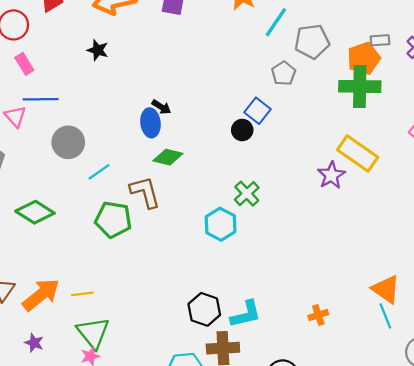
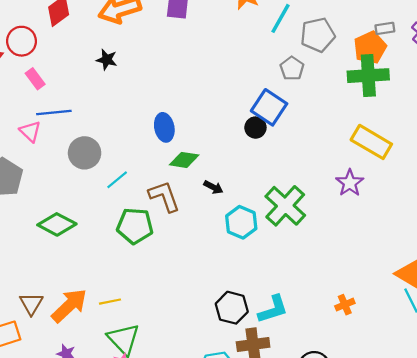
black arrow: (161, 107) -> (213, 187), moved
blue square: (257, 111) -> (269, 107), size x1.4
purple star: (331, 175) -> (350, 183), moved
green cross: (247, 194) -> (285, 206), moved, size x1.6

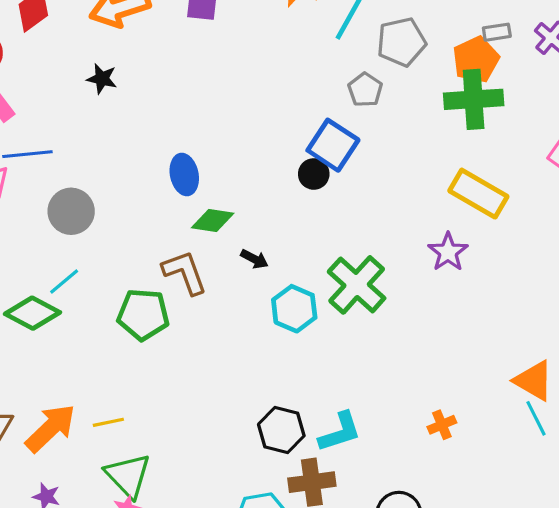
cyan line: (117, 180) -> (64, 281), moved

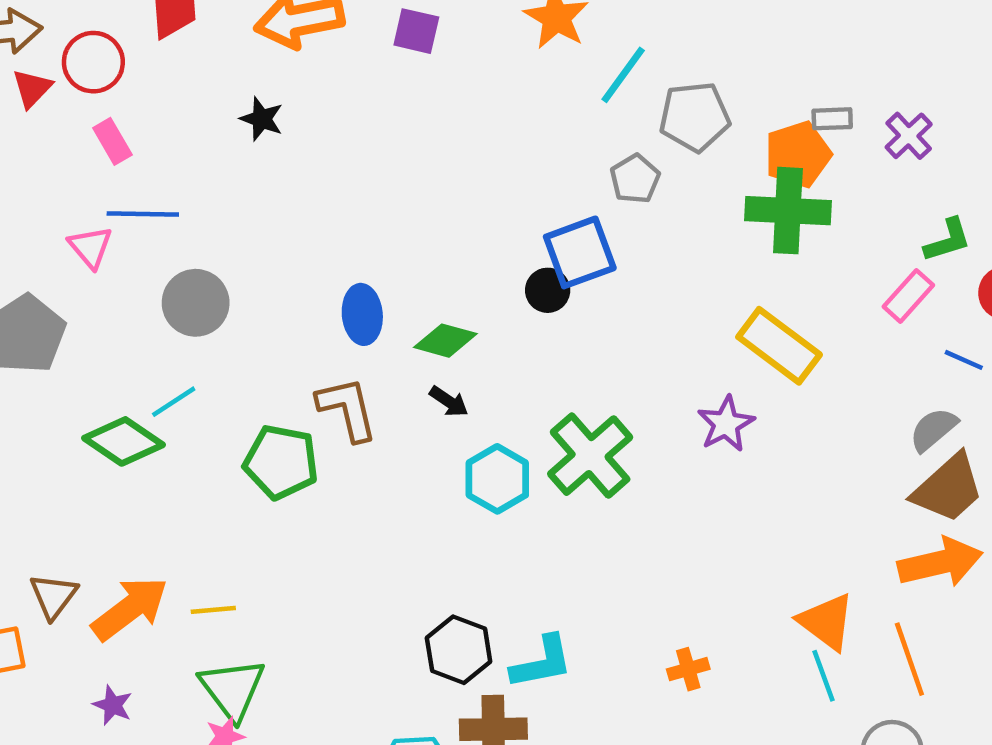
blue square: (333, 145) -> (580, 252), turned 30
blue ellipse: (184, 175) -> (362, 314), moved
green diamond: (213, 221) -> (445, 341), moved

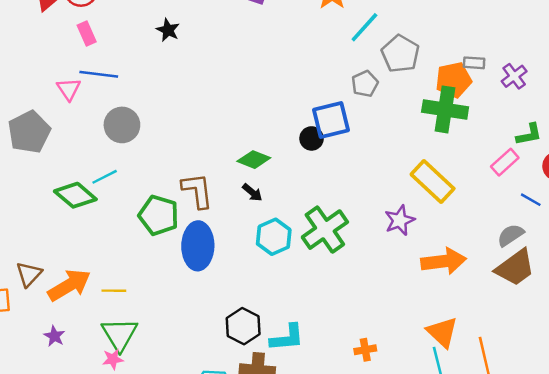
gray pentagon: (695, 117) -> (400, 54), turned 30
blue ellipse: (362, 314) -> (198, 246), moved, size x1.5
orange arrow: (940, 563) -> (444, 261), moved

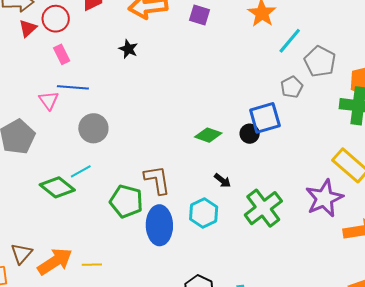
green diamond: (254, 160) -> (208, 135), moved
black arrow: (252, 192) -> (222, 180), moved
purple star: (400, 220) -> (324, 198), size x1.5
cyan hexagon: (274, 237) -> (204, 213), moved

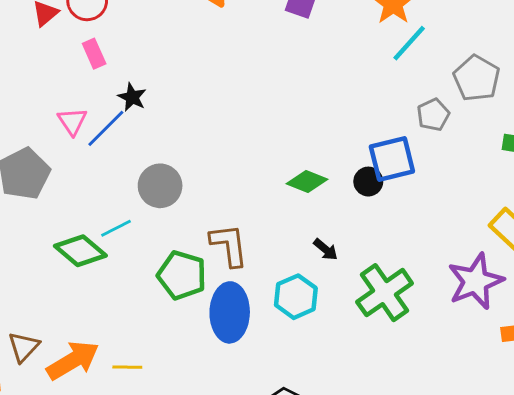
cyan line: (290, 41) -> (409, 43), moved
black star: (128, 49) -> (132, 97), moved
blue line: (73, 87) -> (106, 128), moved, turned -52
gray circle: (93, 128) -> (160, 186), moved

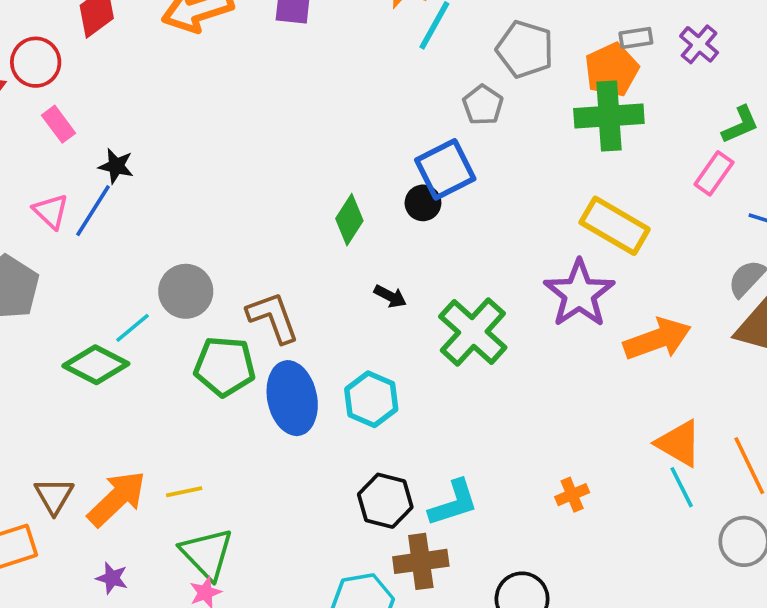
green diamond: (307, 181) -> (349, 220), turned -66
gray circle: (160, 186) -> (186, 291), moved
cyan hexagon: (296, 297) -> (371, 399), moved

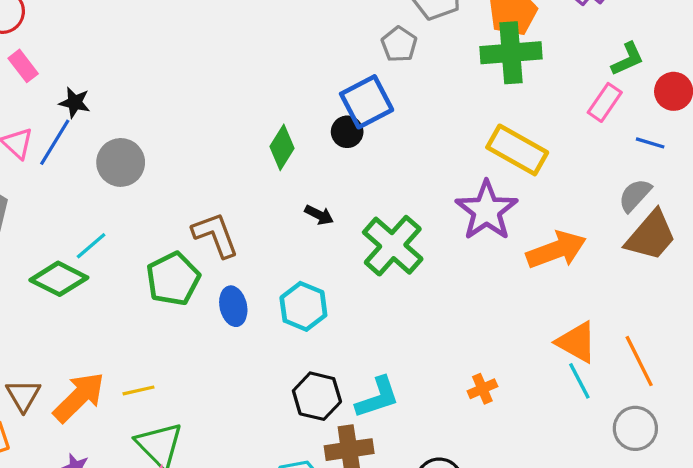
gray circle: (186, 291) -> (121, 162), moved
green pentagon: (225, 366) -> (173, 279), turned -30
blue ellipse: (292, 398) -> (233, 306), size x0.6

